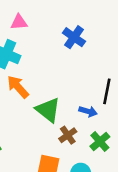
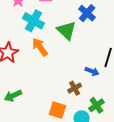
green triangle: (48, 110) -> (66, 30), moved
green cross: (100, 142) -> (96, 105), moved

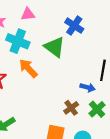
green cross: (96, 105) -> (97, 109), moved

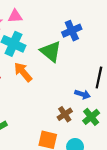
pink triangle: (28, 14) -> (15, 16), moved
blue cross: (74, 26) -> (72, 31), turned 30

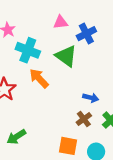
pink triangle: (15, 16) -> (61, 22), moved
blue arrow: (82, 94) -> (91, 98), moved

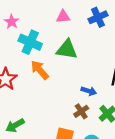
blue cross: (86, 34) -> (98, 17), moved
green triangle: (66, 56) -> (67, 50), turned -30

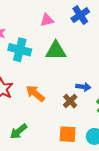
orange arrow: (40, 70) -> (35, 93), moved
brown cross: (81, 111) -> (70, 101), moved

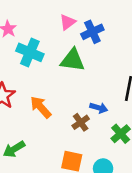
blue cross: (80, 15) -> (92, 32), moved
pink triangle: (47, 20) -> (67, 22), turned -32

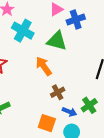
orange arrow: (41, 107) -> (44, 66), moved
blue arrow: (99, 108) -> (69, 112), moved

